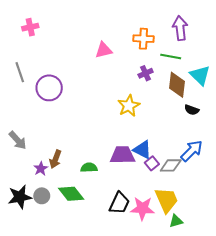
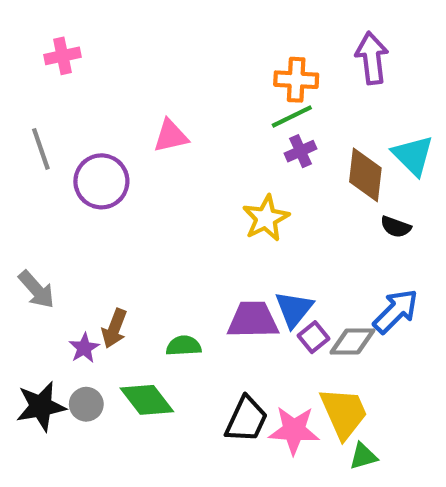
pink triangle: (104, 50) -> (171, 136), moved
green line: (171, 56) -> (292, 116), moved, turned -36
blue triangle: (142, 150) -> (294, 309), turned 42

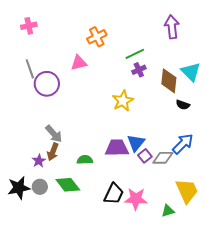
orange cross: (296, 80) -> (97, 37), moved, turned -30
gray line: (41, 149) -> (30, 69), moved
gray arrow: (37, 290) -> (54, 134), moved
yellow trapezoid: (344, 413) -> (187, 191), moved

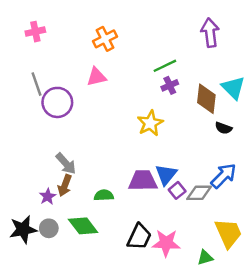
orange cross: (97, 37) -> (105, 39), moved

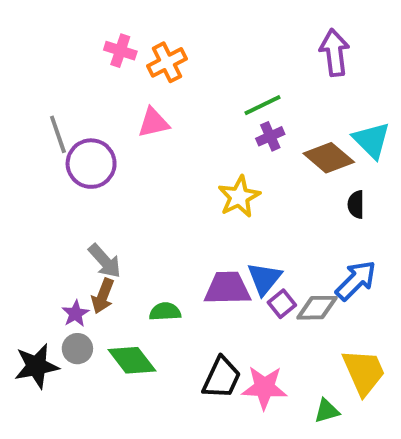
pink cross: (35, 32) -> (120, 51), moved, turned 30
brown diamond: (206, 99) -> (329, 158), turned -56
black semicircle: (224, 128) -> (356, 204), turned 70
gray circle: (49, 228) -> (77, 349), moved

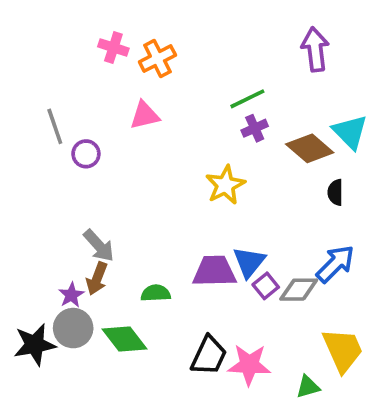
purple circle: (91, 164) -> (86, 154), size x0.6
gray circle: (77, 349) -> (73, 328), size x1.4

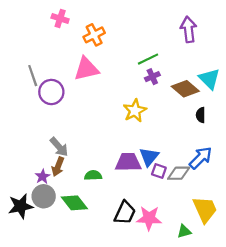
pink cross: (113, 47) -> (60, 18), moved
pink triangle: (145, 115) -> (86, 69), size x1.4
purple circle: (86, 154) -> (51, 92), size x1.5
purple square: (266, 286) -> (159, 171), turned -32

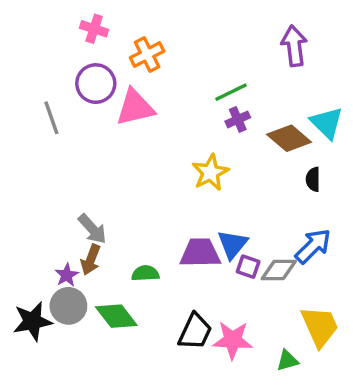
purple circle: (51, 92) -> (96, 84), moved

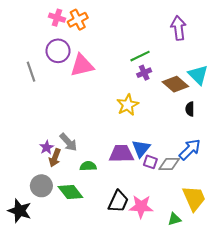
orange cross: (147, 54) -> (78, 20), moved
gray arrow: (92, 229) -> (68, 142), moved
purple star: (67, 275) -> (47, 147), moved
black star: (33, 321) -> (20, 211), moved, turned 30

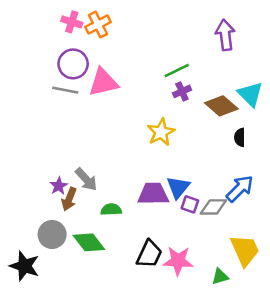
gray line: (31, 72) -> (65, 90), moved, turned -60

